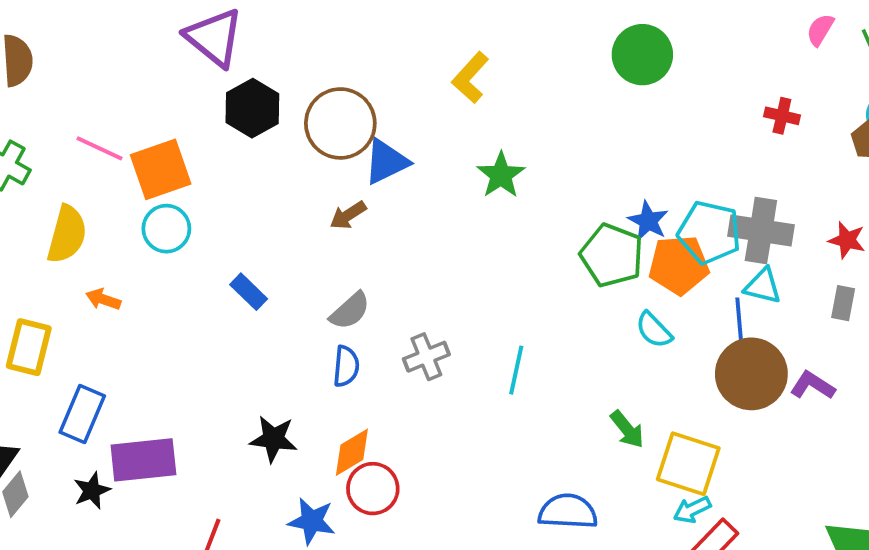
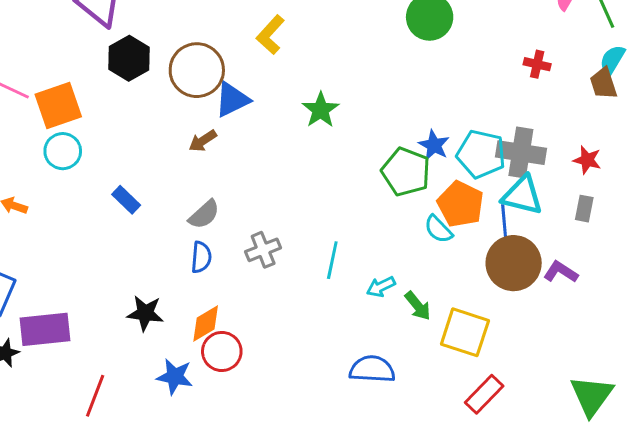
yellow L-shape: (470, 78) -> (270, 35), moved
orange pentagon: (679, 265) -> (461, 204), moved, turned 30
cyan triangle: (763, 286) -> (522, 195), size x1.4
cyan arrow: (692, 510) -> (381, 287), moved

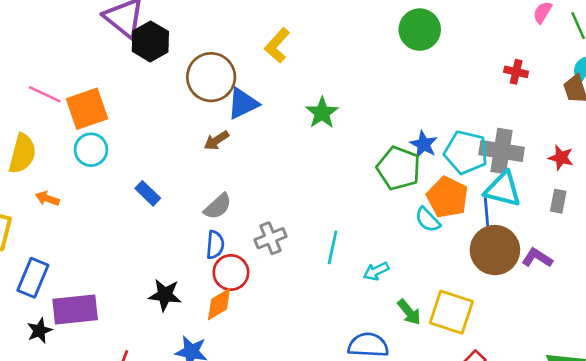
black hexagon: (129, 58) -> (150, 41), moved
green arrow: (418, 306) -> (409, 312), moved
red circle: (222, 351) -> (231, 272), moved

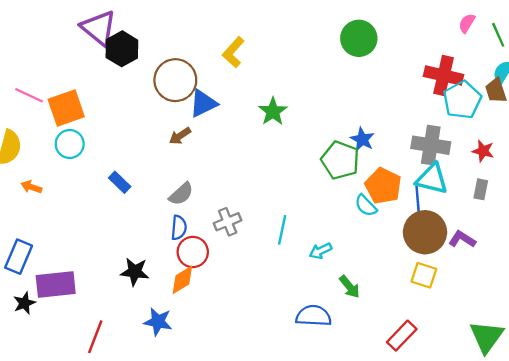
red cross: (516, 72) -> (444, 75), size x1.8
cyan pentagon: (466, 152) -> (462, 100), moved, turned 30
yellow square: (451, 312) -> (424, 275), moved, size x0.7

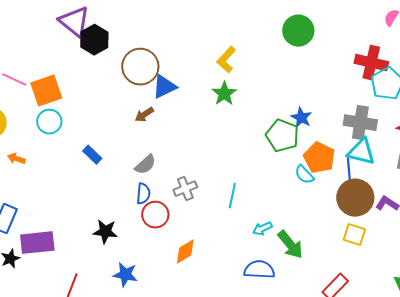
yellow L-shape: (233, 52) -> (226, 60), moved
cyan arrow: (320, 251) -> (262, 229), moved
orange diamond: (182, 280) -> (185, 252), moved
green arrow: (350, 287) -> (290, 245), size x1.4

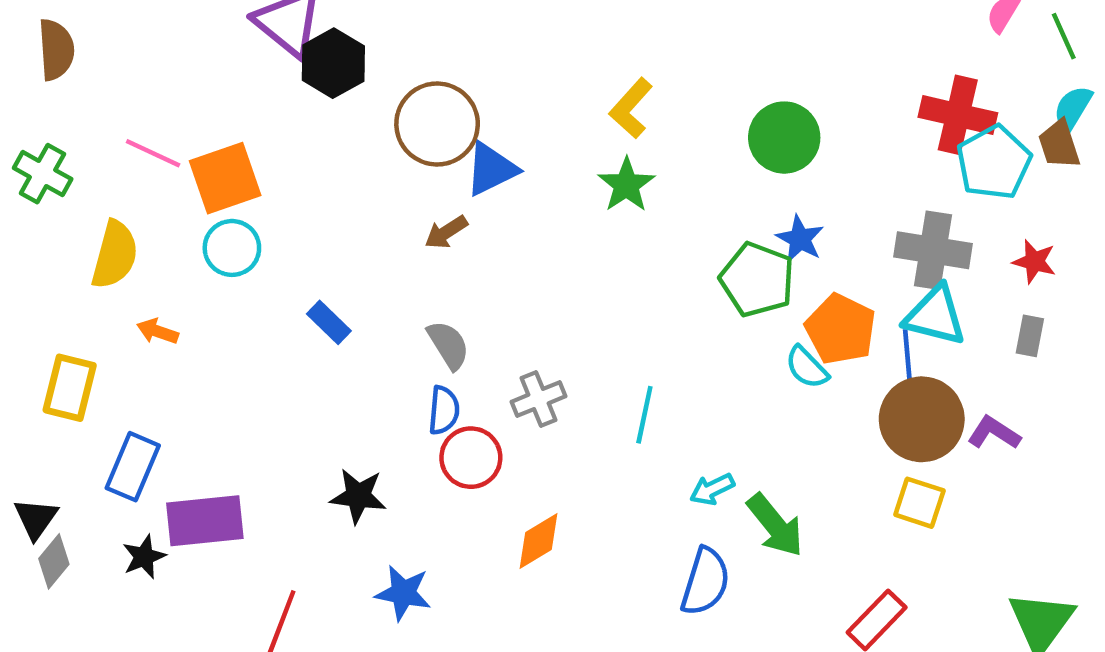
green circle: (298, 31) -> (784, 138), moved
gray semicircle: (145, 165) -> (448, 345), turned -80
blue semicircle: (259, 270) -> (705, 582), turned 104

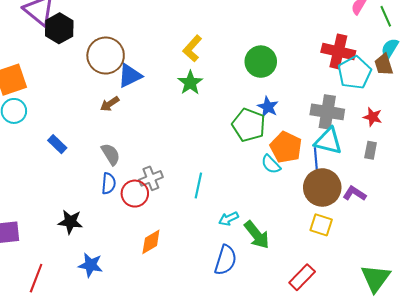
red circle: (471, 458) -> (135, 194), moved

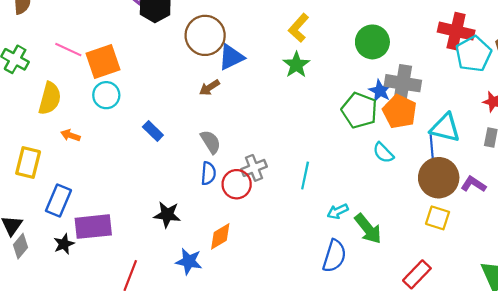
gray cross: (327, 112) -> (403, 83), moved
orange pentagon: (286, 147) -> (400, 111), moved
orange diamond: (151, 242) -> (220, 236), moved

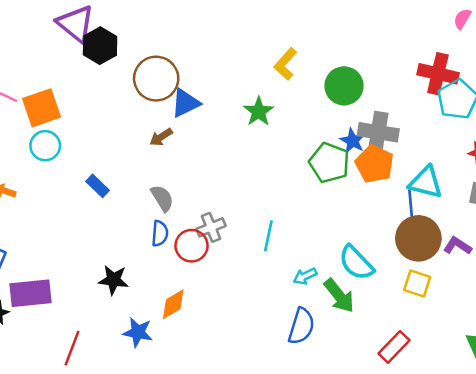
yellow L-shape: (299, 28) -> (285, 64), moved
cyan semicircle: (383, 153) -> (356, 263), moved, size x1.5

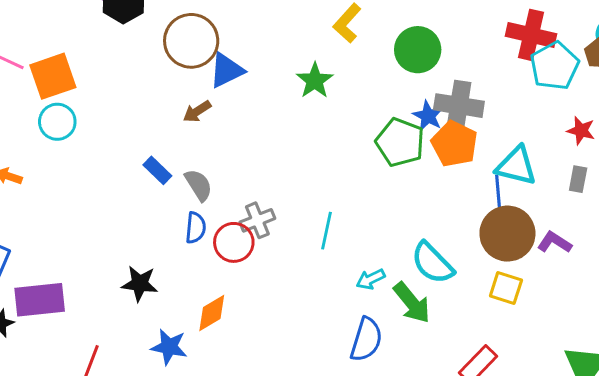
blue rectangle: (98, 186) -> (157, 170), moved

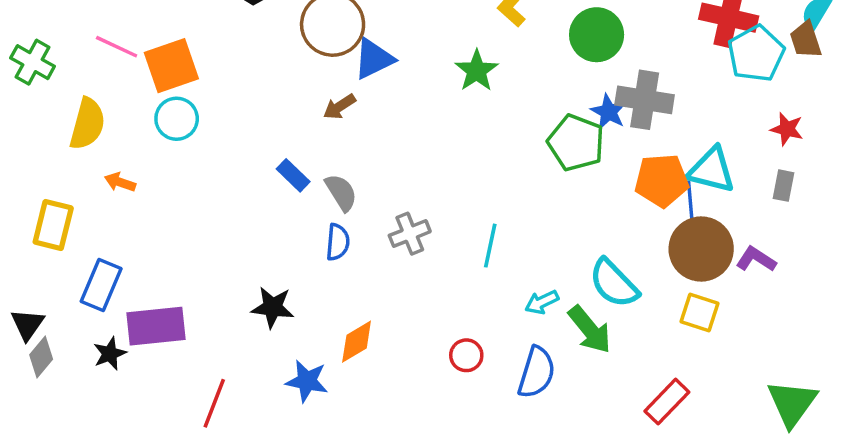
orange pentagon: (454, 144) -> (662, 180), moved, turned -30
red circle: (234, 242) -> (466, 355), moved, size x0.7

